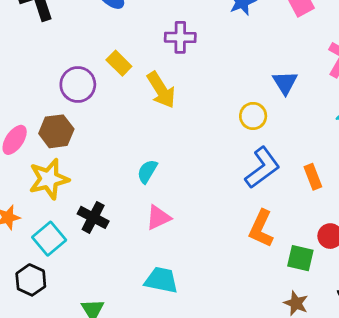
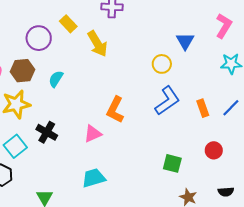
cyan semicircle: (147, 171) -> (56, 79), moved
orange L-shape: (261, 229) -> (115, 110), moved
green square: (300, 258) -> (172, 163), moved
cyan trapezoid: (161, 280) -> (94, 178), turned -30

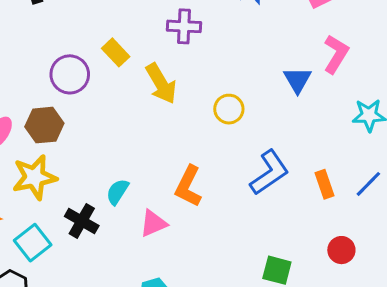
pink L-shape: (224, 26) -> (336, 54), moved
yellow circle: (162, 64) -> (229, 109), moved
cyan semicircle: (56, 79) -> (117, 192), moved

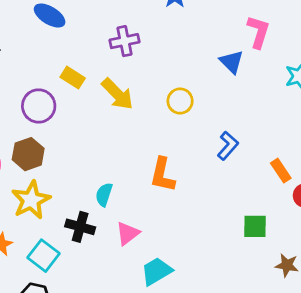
blue L-shape: (269, 172) -> (228, 146), size x0.7
orange rectangle: (325, 184) -> (281, 171), moved
pink triangle: (153, 223) -> (128, 233), moved

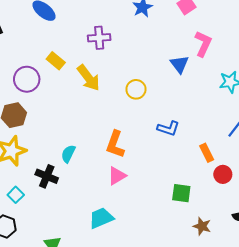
blue L-shape: (228, 146) -> (168, 128), turned 60
pink triangle: (128, 233) -> (117, 176), moved
cyan square: (44, 256) -> (16, 195), size x0.7

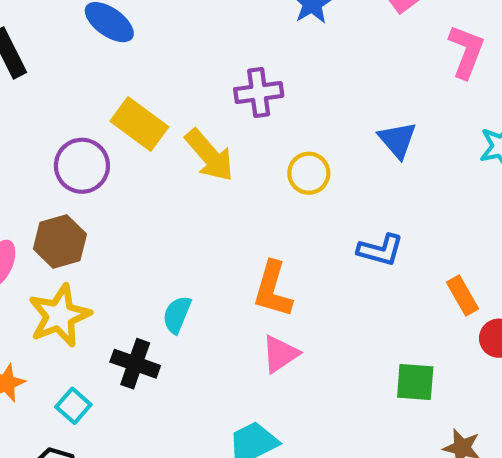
purple cross: (99, 38) -> (259, 92), moved
pink L-shape: (203, 44) -> (466, 51), moved
yellow rectangle: (56, 61) -> (139, 124), size x1.4
blue triangle: (179, 64) -> (397, 140), moved

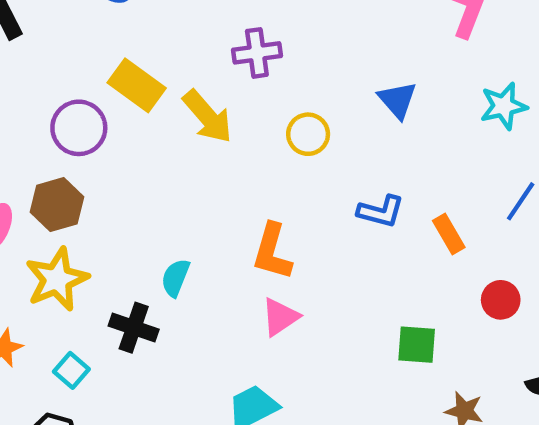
orange rectangle: (462, 295) -> (449, 234), moved

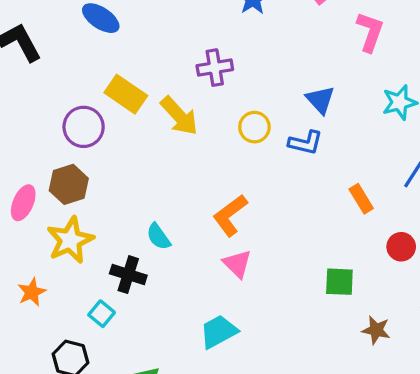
blue L-shape: (381, 211) -> (306, 143), moved
orange L-shape: (272, 252) -> (230, 215), turned 39
cyan semicircle: (175, 278) -> (158, 237), turned -56
pink triangle: (280, 317) -> (237, 264), turned -40
cyan square: (71, 370) -> (102, 314), moved

